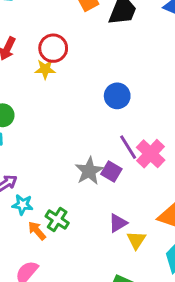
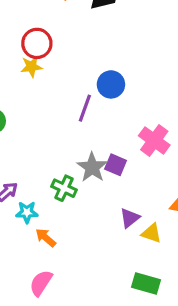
purple line: (128, 147) -> (85, 108), moved, turned 60
green cross: (57, 220) -> (64, 188), moved
yellow triangle: (136, 240) -> (151, 233), turned -36

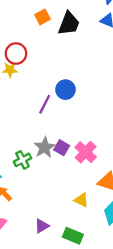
pink cross: (154, 140) -> (86, 152), moved
green cross: (64, 188) -> (22, 160), turned 30
purple triangle: (130, 218) -> (42, 226), moved

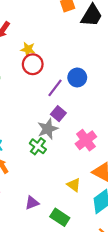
red circle: (16, 54) -> (33, 64), moved
purple square: (62, 148) -> (58, 114), moved
green cross: (22, 160) -> (38, 146), moved, turned -35

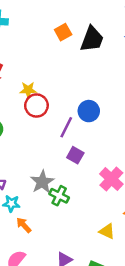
gray star: (48, 129) -> (42, 182), moved

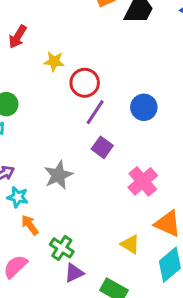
red circle: (36, 106) -> (85, 83), moved
blue circle: (89, 111) -> (144, 107), moved
green cross: (59, 196) -> (62, 248), moved

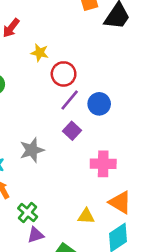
blue circle: (144, 107) -> (99, 104), moved
pink cross: (143, 181) -> (103, 164), turned 35
yellow triangle: (130, 244) -> (86, 216), turned -36

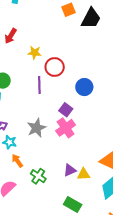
purple line: (70, 100) -> (39, 85), moved, turned -36
pink cross: (103, 164) -> (66, 128), moved, turned -30
purple triangle: (35, 235) -> (70, 170), moved

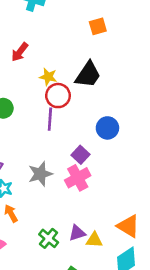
black trapezoid: (91, 18) -> (88, 75), moved
red circle: (55, 67) -> (58, 96), moved
green cross: (38, 176) -> (49, 238), moved

